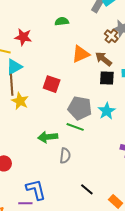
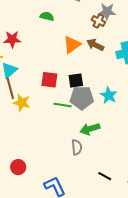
green semicircle: (62, 21) -> (47, 16), turned 32
black square: (107, 78) -> (76, 80), moved
green line: (75, 127) -> (63, 105), moved
green arrow: (48, 137) -> (90, 129), moved

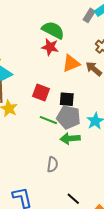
green semicircle: (47, 16) -> (53, 30), size x1.6
red star: (12, 39) -> (50, 47), moved
green arrow: (90, 129) -> (70, 138), moved

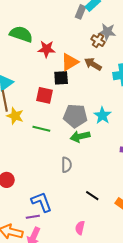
green semicircle: (53, 30) -> (21, 34), moved
black square: (67, 99) -> (61, 78), moved
green line: (48, 120) -> (41, 129), moved

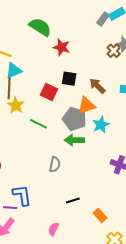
orange triangle: (70, 62) -> (86, 105), moved
brown arrow: (93, 64) -> (97, 86), moved
black line: (92, 196) -> (73, 200), turned -64

